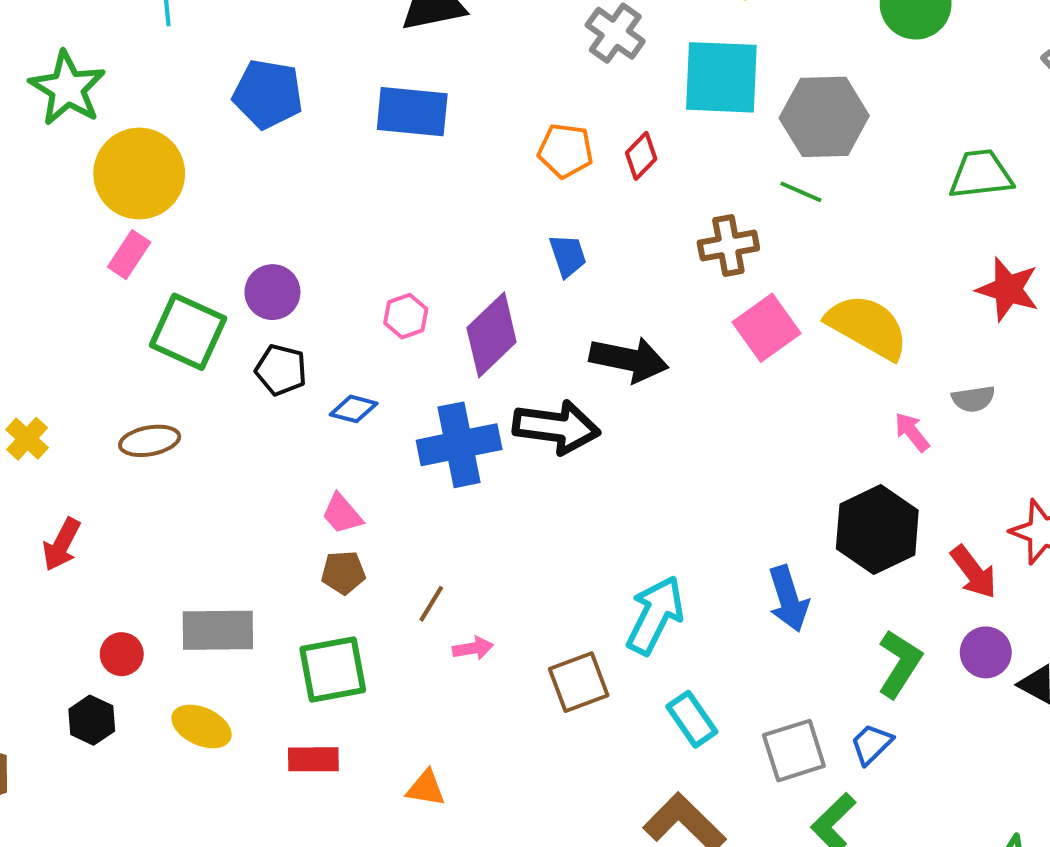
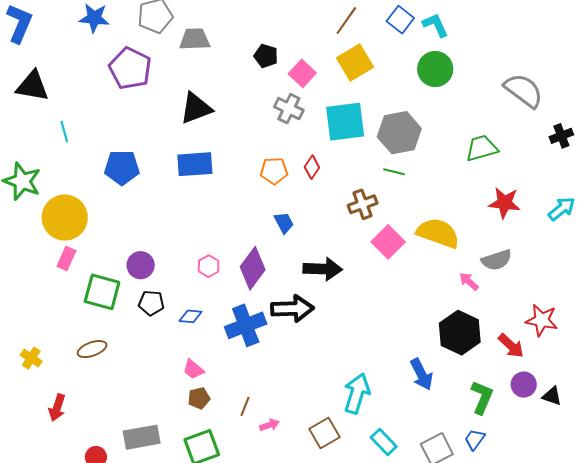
gray semicircle: (973, 399) -> (497, 260), size x1.4

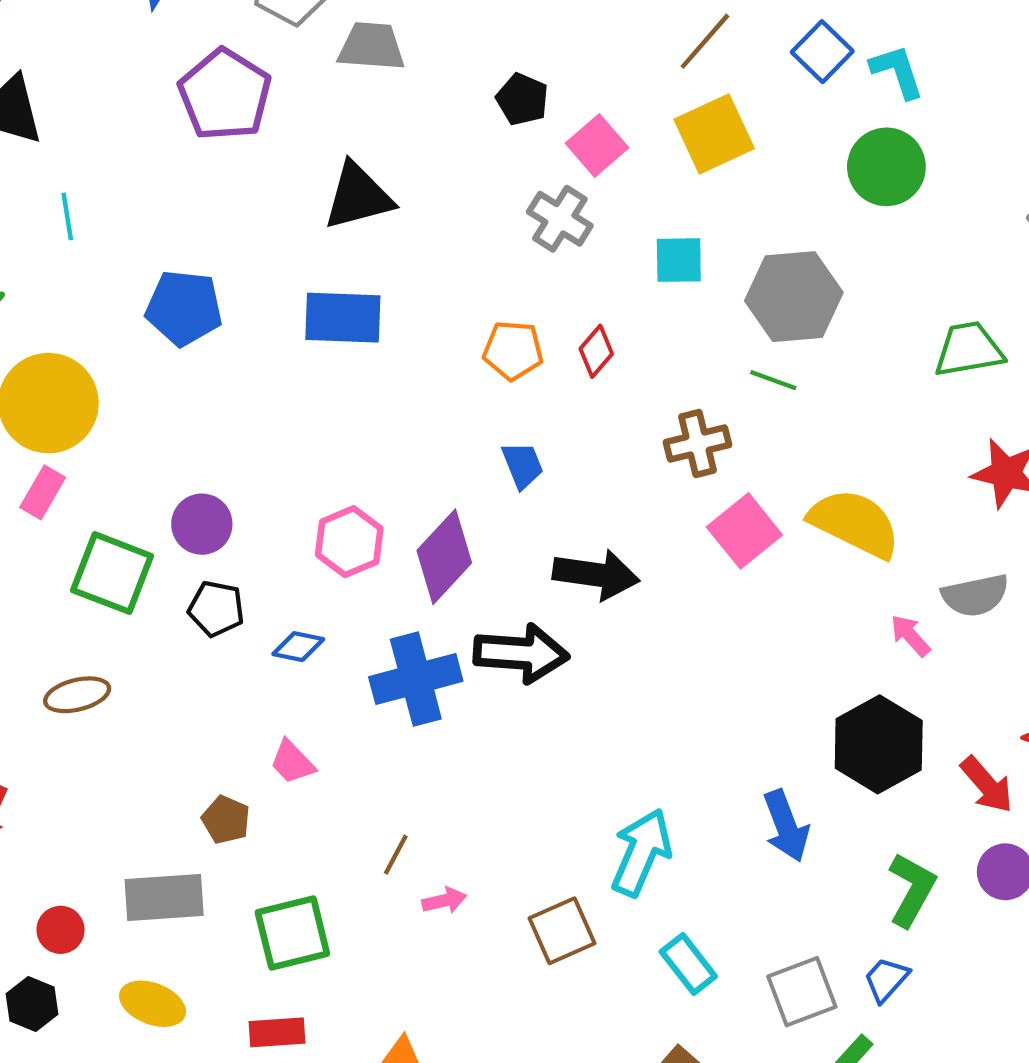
cyan square: (345, 122) -> (679, 260), size x0.6
pink hexagon: (209, 266) -> (349, 542), size x1.4
brown pentagon: (199, 398) -> (226, 820), moved, turned 30

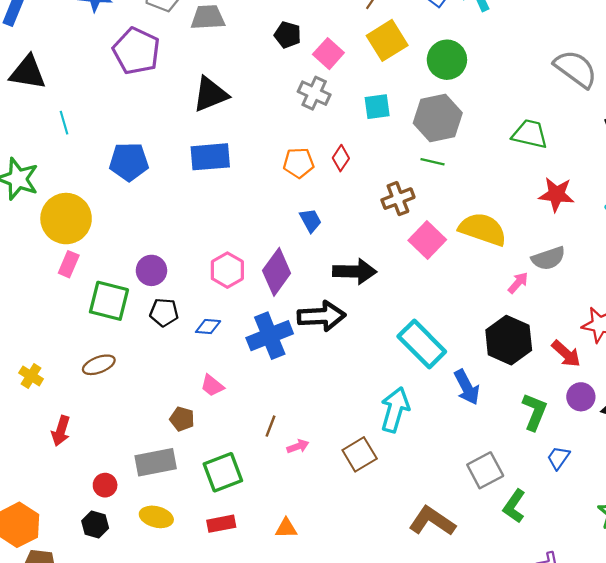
green circle: (886, 167) -> (447, 60), moved
green trapezoid: (969, 349) -> (530, 134), turned 30
pink arrow: (910, 636) -> (518, 283), turned 90
cyan rectangle: (688, 964) -> (422, 344), moved, size x1.6
blue trapezoid: (886, 979) -> (558, 458), moved

